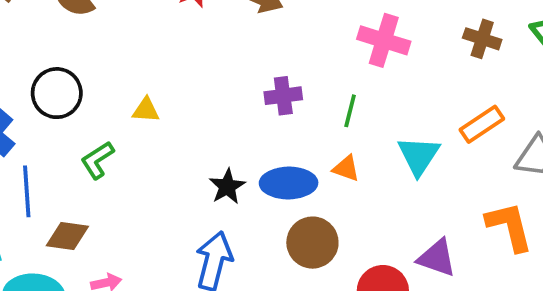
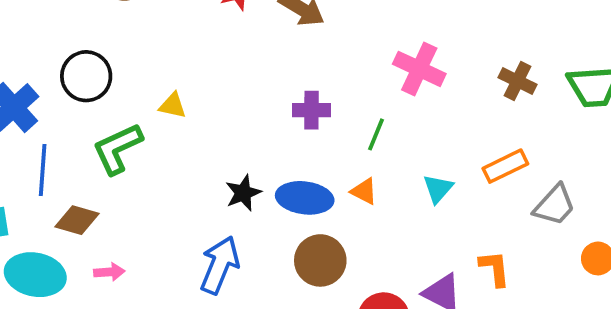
cyan triangle: (419, 156) -> (438, 189), size x0.7
green L-shape: (97, 160) -> (117, 149), size x1.4
orange L-shape: (509, 226) -> (495, 268), moved, size x0.7

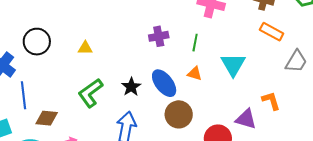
green L-shape: (117, 149) -> (90, 93), moved
orange rectangle: (505, 166) -> (272, 32), moved, turned 65
cyan triangle: (438, 189) -> (233, 65), size x1.5
blue ellipse: (305, 198) -> (164, 83), turned 56

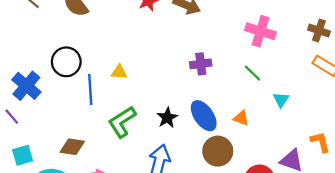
green line: (195, 43) -> (252, 73), moved, turned -60
cyan triangle: (233, 65) -> (281, 100), size x0.6
orange triangle: (195, 74) -> (241, 118), moved
blue line: (23, 95) -> (90, 90), moved

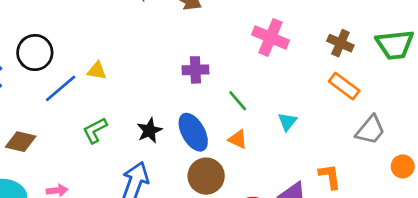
green line: (252, 73) -> (238, 101), moved
blue line: (90, 90) -> (61, 88), turned 48
green L-shape: (122, 122) -> (95, 130), size x0.7
brown diamond: (72, 147) -> (21, 142), moved

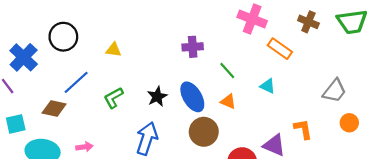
orange rectangle: (344, 86) -> (280, 49), moved
blue line: (61, 88) -> (76, 82), moved
cyan triangle: (287, 122) -> (268, 86), turned -42
orange circle: (403, 166) -> (349, 123), moved

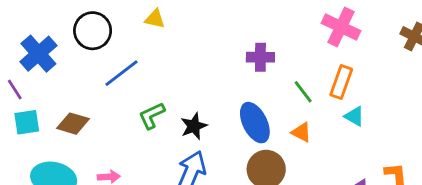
orange rectangle: (280, 49) -> (341, 82), moved, turned 70
yellow triangle: (114, 50) -> (155, 19), moved
blue line: (76, 82) -> (121, 73), moved
black star: (157, 97) -> (194, 126), moved
cyan square: (16, 124) -> (27, 122), moved

